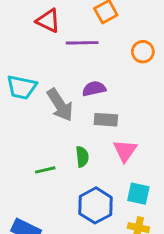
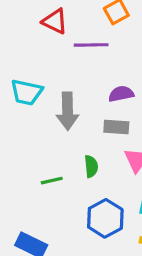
purple semicircle: (94, 89) -> (121, 94), moved
gray arrow: (60, 105) -> (67, 111), turned 32

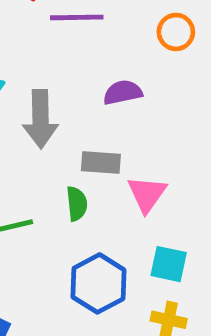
gray rectangle: (116, 127) -> (101, 163), moved

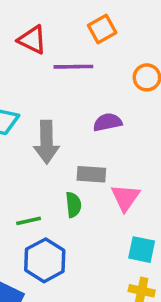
blue hexagon: (98, 283) -> (45, 260), moved

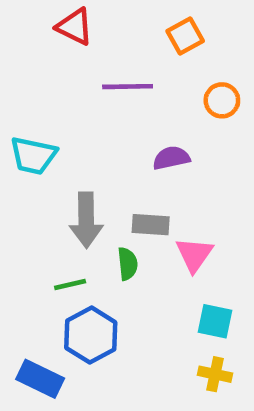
orange square: (102, 29) -> (185, 36), moved
red triangle: (32, 40) -> (75, 27), moved
gray arrow: (47, 142) -> (86, 220), moved

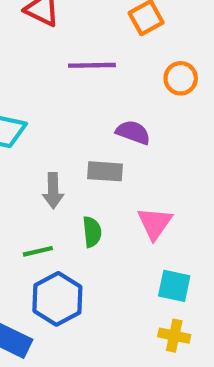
purple semicircle: (171, 158) -> (133, 132), turned 32
gray arrow: (86, 220) -> (53, 191), size x0.7
gray rectangle: (151, 225) -> (105, 171), moved

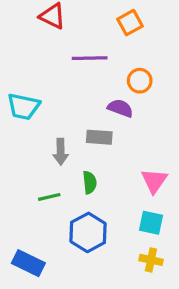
orange circle: (181, 78) -> (140, 81), moved
pink triangle: (155, 223) -> (154, 181), moved
blue hexagon: (57, 299) -> (88, 232), moved

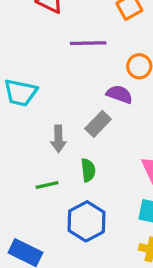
gray rectangle: (99, 137) -> (98, 124), turned -50

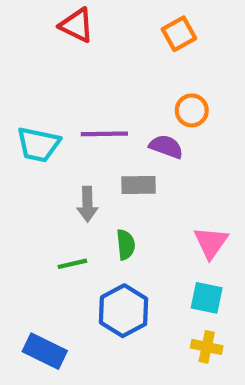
purple line: (88, 43) -> (104, 134), moved
gray rectangle: (98, 124) -> (138, 185), turned 45

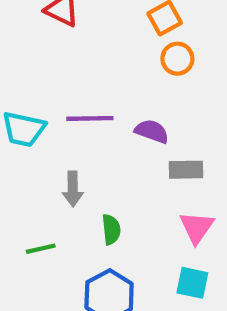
orange circle: (192, 110) -> (177, 59), moved
gray rectangle: (138, 185) -> (186, 170), moved
green line: (72, 264) -> (41, 249), moved

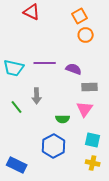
pink triangle: (197, 227) -> (85, 109), moved
green semicircle: (111, 229) -> (63, 119), moved, turned 96
green line: (41, 249) -> (17, 107), moved, turned 64

